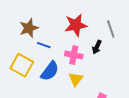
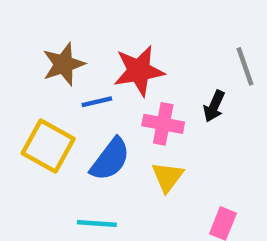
red star: (76, 25) -> (139, 71), moved
blue line: (44, 45) -> (97, 102), turned -32

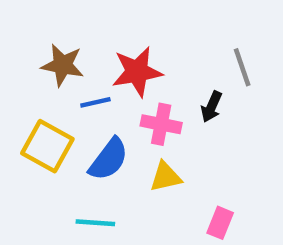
brown star: (64, 64) -> (63, 65), turned 30
yellow triangle: (168, 177) -> (165, 177), turned 40

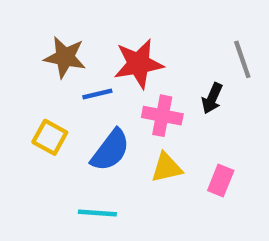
yellow square: (47, 146) -> (50, 137), size x0.7
pink rectangle: (220, 223) -> (221, 181), moved

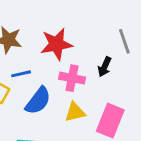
blue line: (97, 94) -> (21, 74), moved
pink rectangle: (221, 181) -> (110, 121), size x1.6

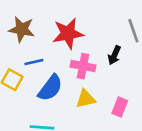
pink rectangle: (110, 121) -> (120, 107), size x0.6

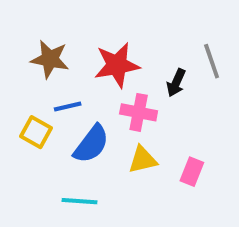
black arrow: (114, 55) -> (176, 83), moved

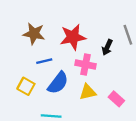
yellow square: (36, 132) -> (26, 86), moved
pink rectangle: (192, 172) -> (116, 99), turned -70

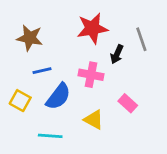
red star: (73, 37) -> (92, 28), moved
yellow triangle: (88, 92) -> (94, 120), moved, turned 42
pink rectangle: (116, 99) -> (128, 103), moved

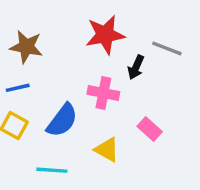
gray line: (141, 39) -> (167, 48), turned -50
blue line: (42, 71) -> (18, 88), moved

